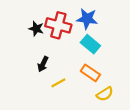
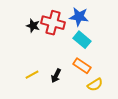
black arrow: (43, 64) -> (56, 76), moved
yellow line: (58, 83) -> (32, 75), moved

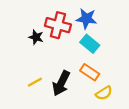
black star: (33, 26) -> (36, 37), moved
black arrow: (56, 76) -> (61, 83), size x1.6

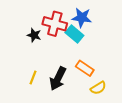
cyan rectangle: (90, 44) -> (74, 34), moved
yellow line: (35, 82) -> (33, 78), turned -40

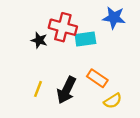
blue star: (82, 18) -> (114, 18), moved
cyan rectangle: (74, 34) -> (85, 39), turned -48

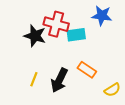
black star: (39, 40) -> (35, 36), size x1.5
yellow semicircle: (113, 101) -> (112, 90), moved

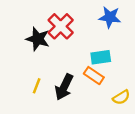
red cross: (56, 24) -> (61, 26), turned 30
cyan rectangle: (76, 35) -> (101, 57), moved

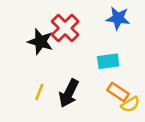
orange rectangle: (94, 76) -> (118, 92), moved

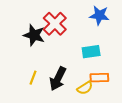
orange rectangle: (118, 92) -> (99, 78), turned -36
yellow semicircle: (130, 104) -> (85, 88), moved

